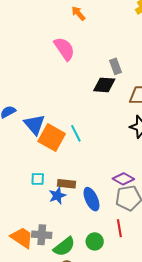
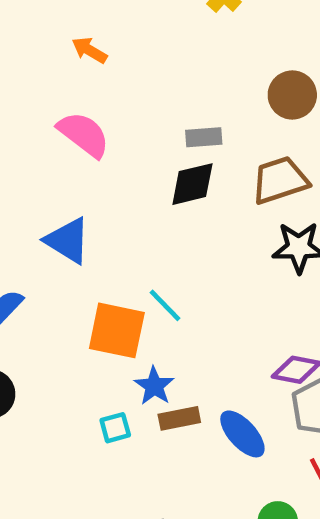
gray rectangle: (115, 66) -> (204, 137), turned -56
blue triangle: (34, 124) -> (68, 241), moved
blue star: (57, 196) -> (154, 386), moved

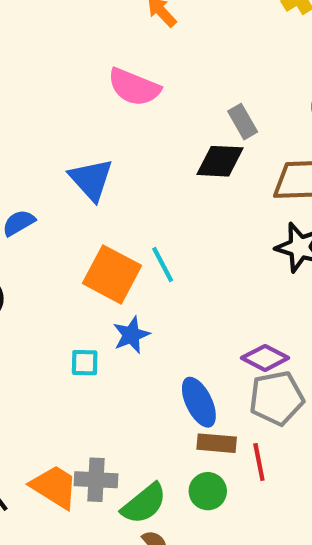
pink semicircle: (84, 134) -> (134, 87), turned 148
gray rectangle: (204, 137) -> (243, 122), turned 48
brown rectangle: (179, 418) -> (217, 443), moved

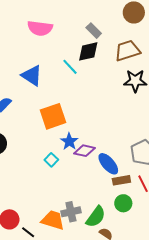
cyan line: (163, 264) -> (70, 67), moved
orange square: (112, 274) -> (53, 116), turned -32
purple diamond: (265, 358) -> (84, 151), moved
cyan square: (85, 363) -> (51, 160), turned -32

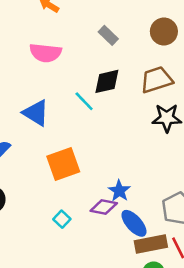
gray rectangle: (94, 31) -> (108, 35), moved
blue star: (69, 141) -> (119, 191), moved
brown rectangle: (121, 180) -> (151, 244), size x1.4

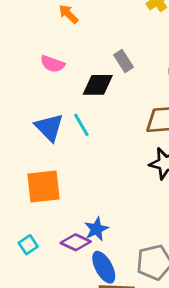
pink semicircle: (45, 53) -> (53, 64), size x0.7
black diamond: (107, 81) -> (98, 85), moved
blue triangle: (36, 113) -> (49, 127), moved

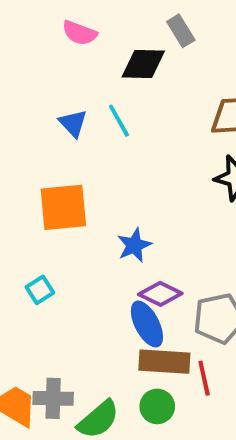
blue triangle: (49, 127) -> (73, 123), size x0.7
blue star: (96, 229) -> (134, 245), moved
purple diamond: (76, 242) -> (160, 294), moved

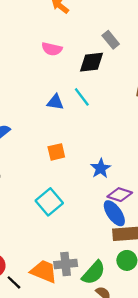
blue triangle: (73, 123) -> (55, 102), turned -30
orange square: (63, 207) -> (56, 152), size x0.6
cyan square: (40, 290) -> (49, 202), size x1.6

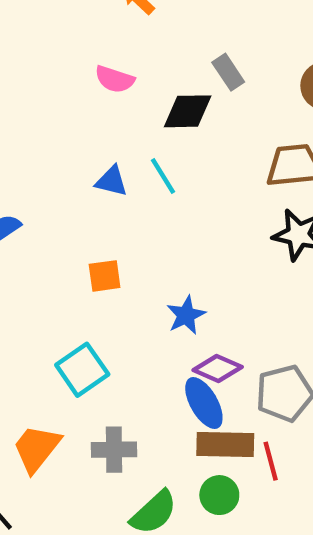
gray cross: (66, 264) -> (114, 450), moved
orange trapezoid: (44, 271) -> (36, 448), moved, turned -80

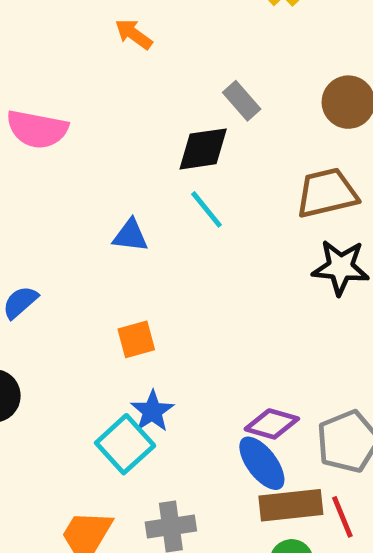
pink semicircle: (115, 79) -> (37, 129), moved, size x1.4
cyan line: (163, 176) -> (206, 209), moved
blue star: (186, 315) -> (152, 411), moved

